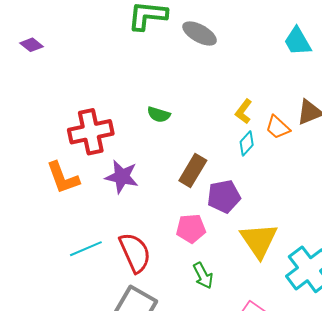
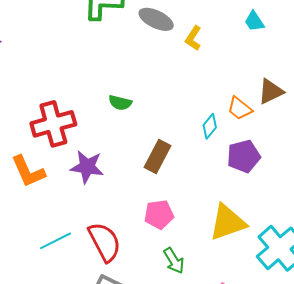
cyan trapezoid: (298, 41) -> (254, 21), size x0.7
yellow L-shape: (244, 111) -> (193, 38), moved
purple pentagon: (224, 196) -> (244, 156), moved
yellow triangle: (259, 240) -> (228, 222), turned 48

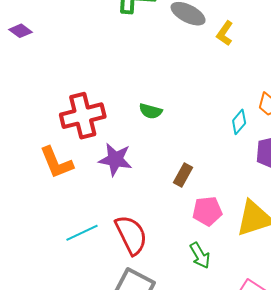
green semicircle: (120, 103) -> (151, 111), moved
brown rectangle: (157, 157) -> (183, 175), moved, size x0.7
pink pentagon: (159, 215) -> (207, 211), moved

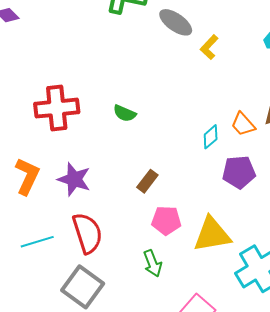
purple star: (115, 159) -> (74, 179), moved
orange L-shape: (56, 163) -> (27, 176), moved, turned -141
cyan line: (82, 233) -> (37, 242), moved

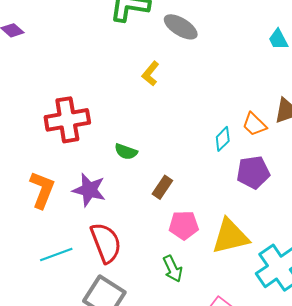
yellow L-shape: (209, 47) -> (151, 74), moved
green semicircle: (125, 113) -> (126, 152), moved

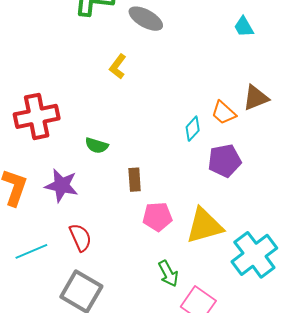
brown rectangle: (162, 187) -> (135, 180), turned -35
red semicircle: (106, 243) -> (80, 237), size x0.7
green arrow: (173, 269) -> (168, 274), moved

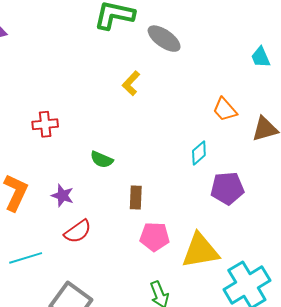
orange trapezoid: (224, 113) -> (225, 110), moved
red cross: (37, 116) -> (45, 124), size x0.6
purple star: (62, 185) -> (63, 196), size x0.7
red semicircle: (80, 237) -> (78, 231), moved, turned 72

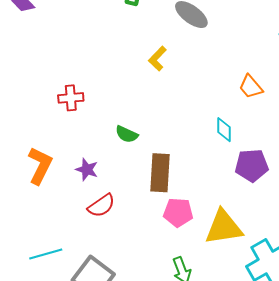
cyan diamond: (199, 153) -> (224, 130), turned -50
brown rectangle: (136, 197) -> (160, 173), size x1.6
cyan line: (26, 258) -> (46, 254), moved

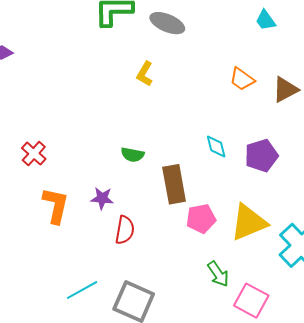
red cross: (71, 98) -> (34, 154), moved, turned -30
cyan diamond: (224, 130) -> (216, 146), moved
red semicircle: (101, 206) -> (125, 230), turned -32

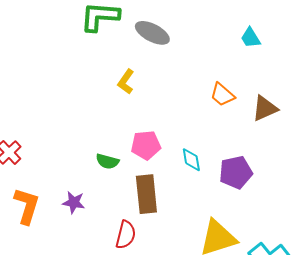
pink pentagon: (201, 219) -> (146, 145), moved
red semicircle: (125, 230) -> (126, 235), moved

